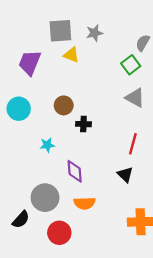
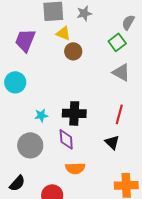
brown circle: (64, 105) -> (73, 51), moved
black cross: (83, 124) -> (74, 113), moved, size x1.6
gray circle: (45, 198) -> (30, 145), moved

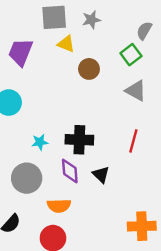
brown circle: (73, 51) -> (89, 69), moved
black triangle: (112, 142) -> (101, 175), moved
orange semicircle: (75, 168) -> (59, 206), moved

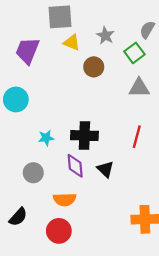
gray star: (91, 20) -> (105, 36), moved, turned -30
gray triangle: (136, 91) -> (139, 88), turned -30
gray circle: (27, 178) -> (33, 173), size x0.7

